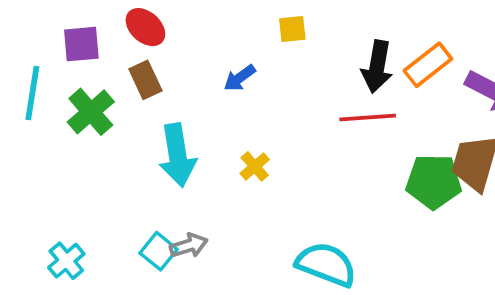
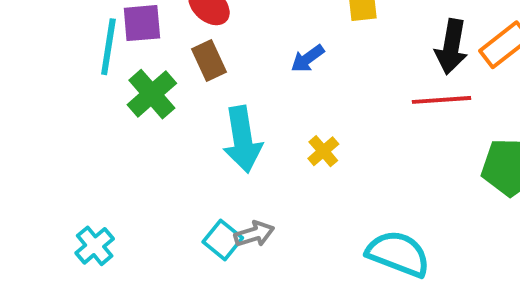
cyan line: (32, 93) -> (108, 47), moved
cyan cross: (66, 261) -> (95, 246), moved

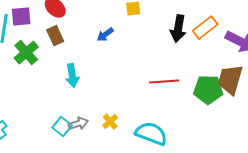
red line: (442, 100) -> (164, 82), moved
cyan arrow: (242, 139) -> (72, 76), size x0.7
yellow cross: (323, 151) -> (110, 122), moved

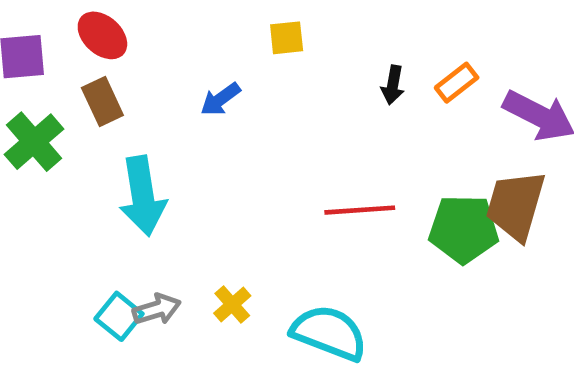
orange rectangle: (205, 28) -> (457, 83), size x0.7
black arrow: (178, 29) -> (393, 85), size x0.6
cyan arrow: (72, 76) -> (143, 196), size x1.4

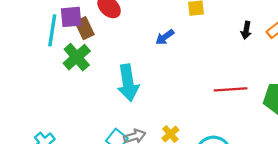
brown rectangle: (102, 102) -> (85, 28), moved

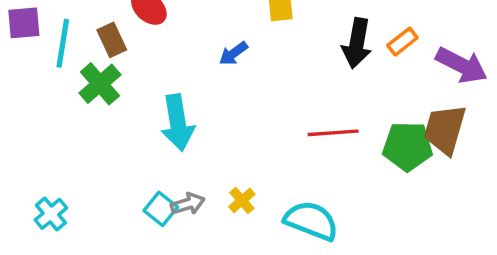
purple square: (71, 17) -> (24, 23), moved
black arrow: (246, 30) -> (357, 43), size x1.8

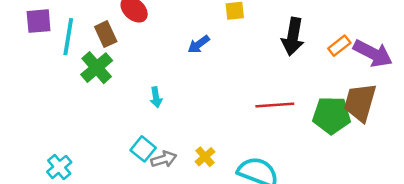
orange rectangle: (402, 42) -> (339, 46), moved
cyan arrow: (178, 123) -> (156, 97), size x0.5
cyan square: (161, 209) -> (143, 149), moved

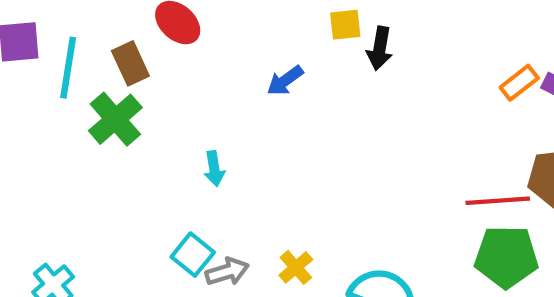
black arrow: (293, 37) -> (380, 48), moved, size x0.7
red line: (275, 105) -> (498, 201), moved
green pentagon: (332, 115) -> (506, 257), moved

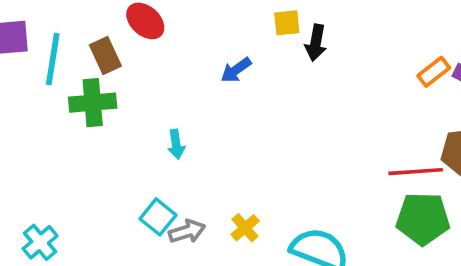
green cross: (115, 119) -> (93, 103), turned 36

